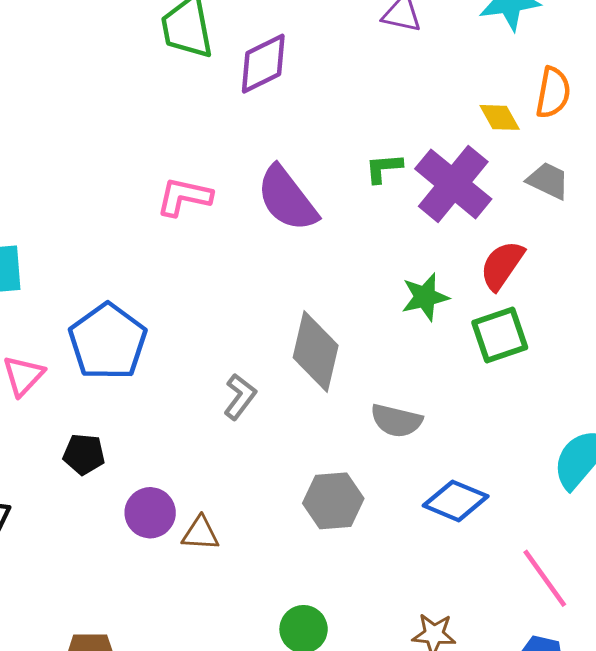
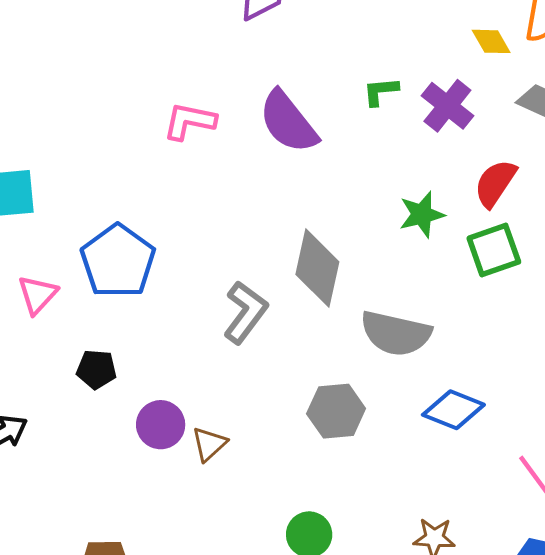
purple cross: (453, 184) -> (447, 106), size x0.7
gray L-shape: (240, 397) -> (245, 312), size x1.4
gray semicircle: (396, 421) -> (396, 333), size x1.4
brown triangle: (200, 533) -> (209, 444), turned -45

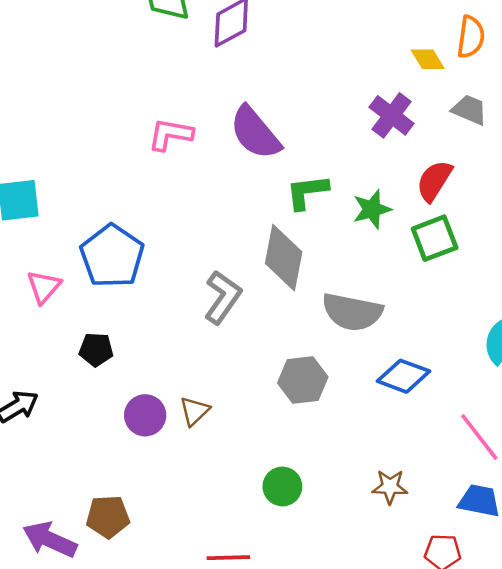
green L-shape: (381, 91) -> (307, 192), moved, size x1.4
purple circle: (161, 425) -> (145, 415), moved

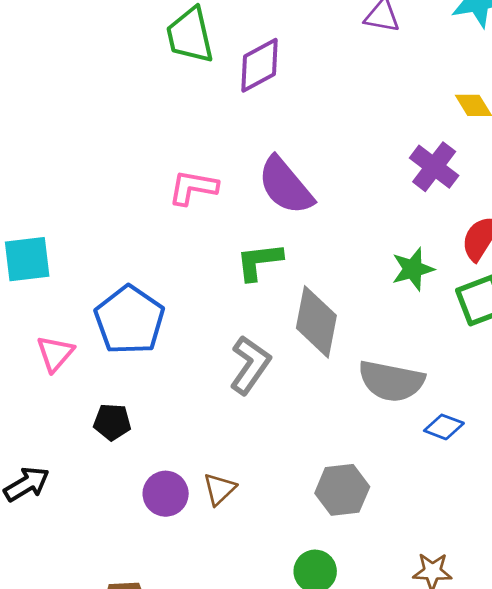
green L-shape: (307, 192) -> (259, 262), moved
blue diamond: (404, 376) -> (444, 427), moved, size x0.7
gray hexagon: (303, 380) -> (342, 490), moved

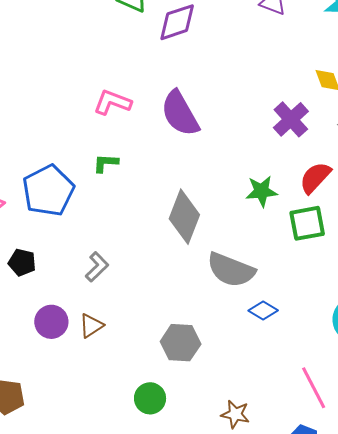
green L-shape: (259, 262) -> (106, 163), moved, size x0.7
gray L-shape: (250, 365) -> (97, 267), moved, size x0.7

